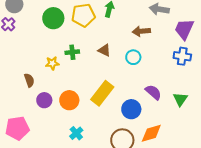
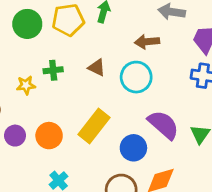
cyan circle: (133, 57) -> (136, 77), size x1.5
purple semicircle: (153, 92) -> (163, 125), size x1.4

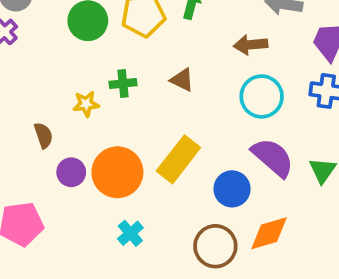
cyan circle: (136, 77) -> (262, 96), moved
orange circle: (49, 136) -> (117, 172), size x1.4

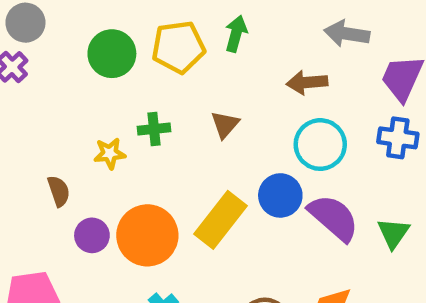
brown triangle: (182, 80) -> (225, 125), turned 45
blue circle: (232, 189) -> (280, 195), moved

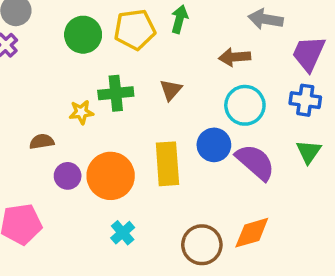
green cross: (154, 129) -> (116, 93), size x1.4
brown semicircle: (59, 191) -> (42, 141), turned -80
yellow rectangle: (220, 220) -> (167, 164), turned -42
green triangle: (393, 233) -> (309, 152), moved

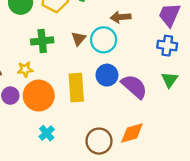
cyan circle: (245, 105) -> (104, 40), moved
yellow star: (81, 112) -> (25, 69), moved

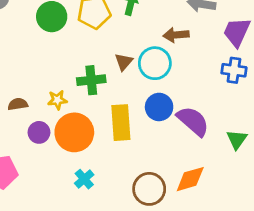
green cross: (42, 41) -> (91, 80), moved
green triangle: (170, 80) -> (237, 139), moved

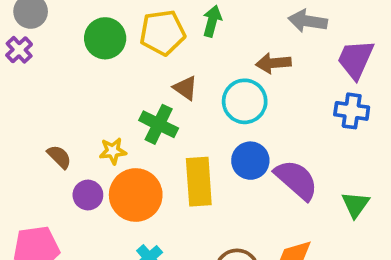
brown triangle: (124, 62) -> (185, 88), moved, turned -36
green cross: (91, 80) -> (159, 124), turned 32
brown semicircle: (18, 104) -> (59, 157), turned 54

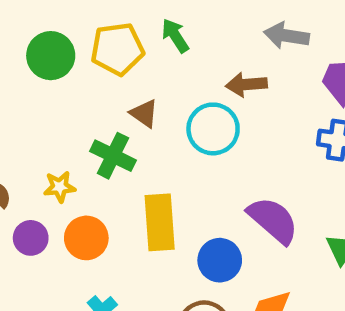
green arrow: (212, 21) -> (175, 36), turned -48
blue circle: (250, 161) -> (220, 260), moved
orange circle: (136, 195) -> (86, 238), size x0.7

